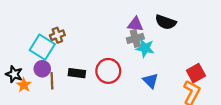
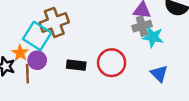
brown cross: (57, 35) -> (54, 22), size x1.6
brown line: (52, 81) -> (27, 74), moved
orange star: (24, 85) -> (20, 53), moved

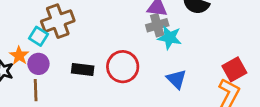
cyan square: (37, 36) -> (38, 36), size x0.6
brown line: (27, 74) -> (36, 90), moved

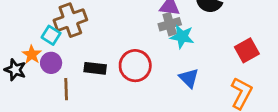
red square: (234, 69) -> (247, 50), moved
brown line: (36, 90) -> (66, 89), moved

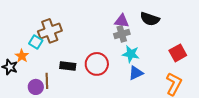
cyan star: (182, 37) -> (131, 54), moved
purple circle: (51, 63) -> (36, 87), moved
blue triangle: (189, 78) -> (136, 73), turned 49

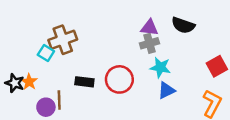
orange star: (22, 56) -> (29, 82), moved

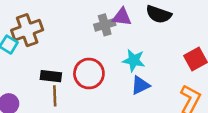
gray cross: (149, 43) -> (105, 25), moved
brown line: (59, 100) -> (55, 96), moved

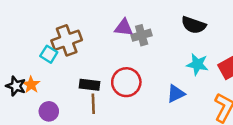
purple triangle: (122, 17) -> (124, 28), moved
cyan star: (134, 60) -> (197, 64), moved

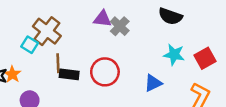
gray cross: (142, 35) -> (120, 26), turned -30
brown cross: (67, 40) -> (47, 31), turned -32
brown line: (93, 104) -> (58, 63), moved

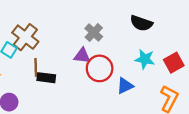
purple triangle: (102, 19) -> (82, 56), moved
red circle: (105, 72) -> (100, 68), moved

